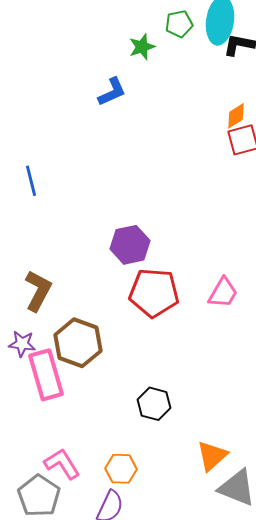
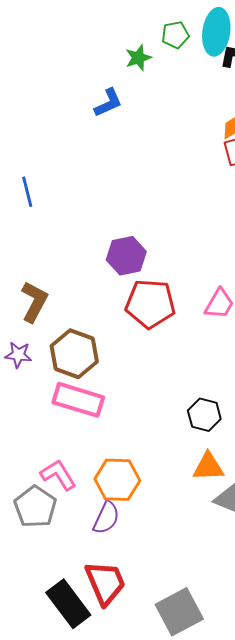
pink rectangle: (46, 375) -> (78, 400), moved, turned -57
black hexagon: (154, 404) -> (204, 415), moved
orange triangle: (212, 456) -> (208, 467), turned 40
orange hexagon: (121, 469) -> (117, 480), size x1.4

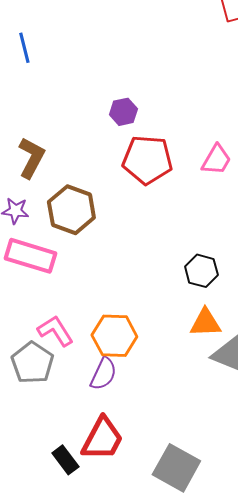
purple hexagon: (126, 256) -> (123, 112), size x0.7
pink rectangle: (78, 400) -> (30, 256), moved
red trapezoid: (105, 583) -> (102, 439), turned 51
black rectangle: (68, 604) -> (65, 460), size x0.6
gray square: (179, 612) -> (176, 468), turned -33

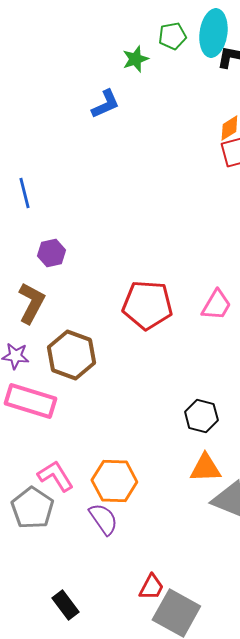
purple hexagon: (123, 112) -> (51, 253), moved
purple semicircle: (103, 374) -> (103, 519), turned -60
red trapezoid: (102, 439) -> (151, 587), moved, size x0.6

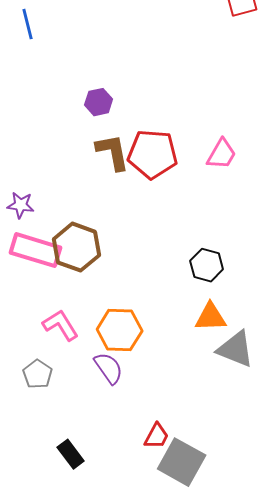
blue line: (24, 193) -> (28, 24), moved
purple hexagon: (51, 253) -> (99, 102), moved
brown L-shape: (31, 303) -> (113, 152), moved, turned -39
brown hexagon: (71, 355) -> (77, 247), moved
gray pentagon: (32, 508) -> (38, 374), moved, size x0.7

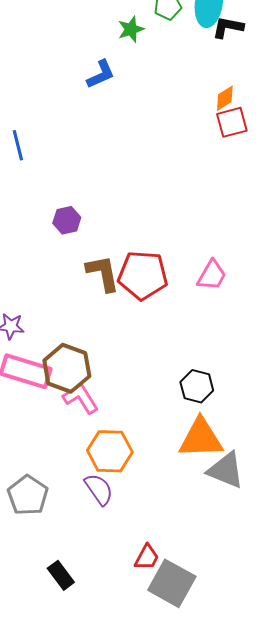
purple hexagon: (99, 102) -> (67, 220), moved
orange triangle: (211, 317) -> (201, 438), size x1.4
pink L-shape: (61, 325) -> (81, 398), moved
gray pentagon: (38, 374) -> (28, 495), size x1.4

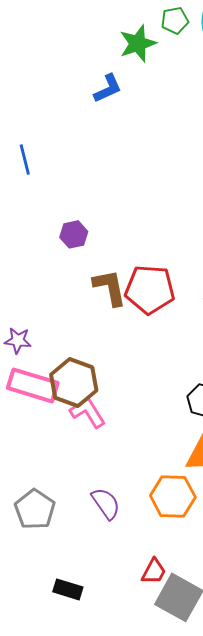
green star: (131, 29) -> (138, 43), size x1.4
orange hexagon: (110, 451) -> (173, 496), moved
black rectangle: (61, 575) -> (68, 589), turned -36

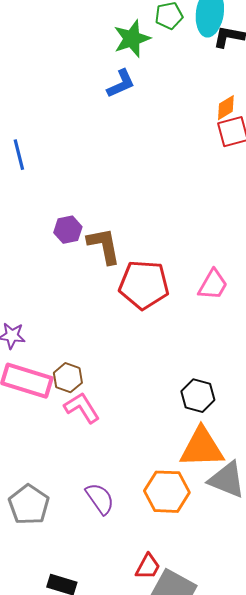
blue L-shape: (108, 88) -> (121, 84), moved
brown L-shape: (110, 287) -> (104, 246), moved
brown hexagon: (74, 382) -> (68, 378), size x0.6

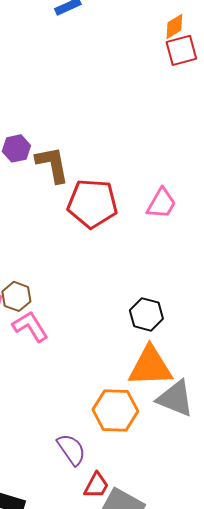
purple semicircle: (100, 499) -> (71, 449), moved

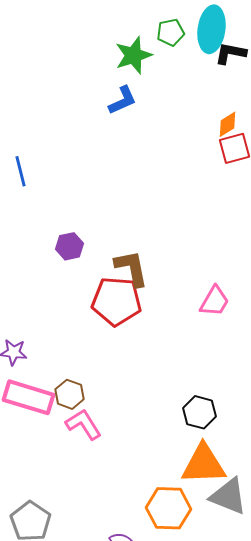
brown L-shape: (52, 164) -> (132, 268), moved
red pentagon: (92, 203) -> (116, 301), moved

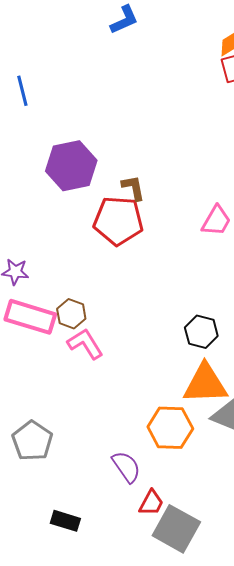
purple hexagon: (70, 246) -> (71, 166), size x1.8
brown L-shape: (132, 268) -> (133, 188), size x0.7

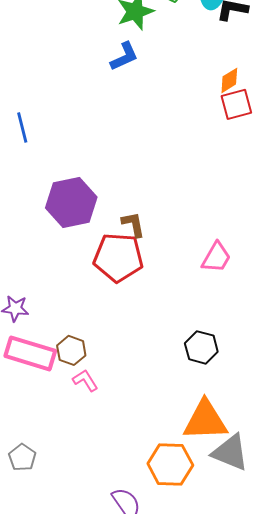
black hexagon: (201, 332) -> (201, 347), moved
pink L-shape: (85, 344) -> (85, 380), size x0.7
gray pentagon: (32, 441) -> (22, 457), moved, size x0.7

